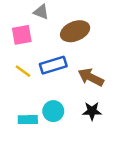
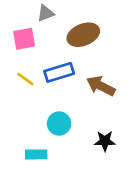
gray triangle: (41, 12) -> (46, 13), turned -42
black star: (92, 111) -> (105, 141), moved
cyan rectangle: (28, 120) -> (36, 154), moved

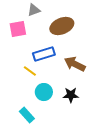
yellow line: (25, 79) -> (30, 71), moved
black star: (105, 141) -> (71, 95), moved
cyan rectangle: (36, 154) -> (27, 115), turned 49

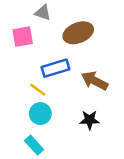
gray triangle: (34, 10) -> (43, 13), turned 40
cyan circle: (44, 92) -> (40, 114), moved

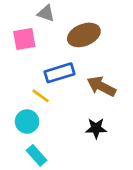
cyan circle: (40, 114) -> (27, 122), moved

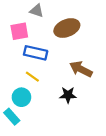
blue rectangle: (60, 73) -> (36, 53), moved, turned 30
black star: (96, 128) -> (68, 95), moved
cyan rectangle: (37, 155) -> (12, 117), moved

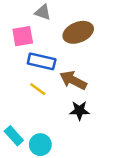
brown arrow: (81, 69) -> (73, 80), moved
cyan circle: (21, 97) -> (40, 145), moved

